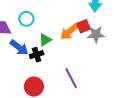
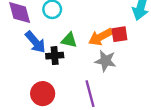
gray star: (96, 34) -> (105, 61), moved
green triangle: (45, 40) -> (69, 40), turned 32

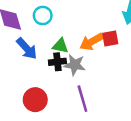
black cross: (55, 56) -> (57, 62), moved
gray star: (105, 61) -> (75, 65), moved

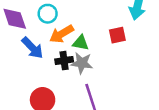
orange arrow: (92, 42) -> (62, 34), moved
green triangle: (60, 46) -> (81, 43), moved

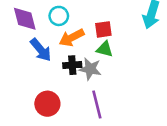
red square: (117, 35) -> (103, 29), moved
green triangle: (81, 43) -> (105, 49), moved

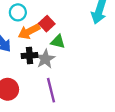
red square: (103, 29) -> (47, 24), moved, turned -35
gray star: (90, 69) -> (45, 59), turned 30

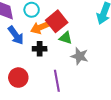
red square: (47, 24) -> (57, 21), size x1.5
gray star: (45, 59) -> (80, 56), moved, turned -30

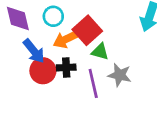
red circle: (18, 78) -> (43, 71), moved
purple line: (57, 81) -> (93, 83), moved

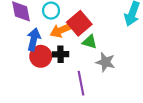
blue arrow: (34, 51) -> (34, 39), turned -130
purple line: (93, 83) -> (81, 83), moved

